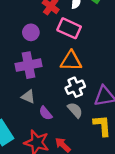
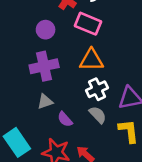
gray triangle: (28, 97) -> (45, 102), turned -40

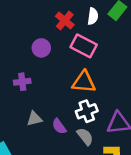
purple cross: (44, 66) -> (22, 82), moved, size x0.6
purple semicircle: (65, 119) -> (59, 126), moved

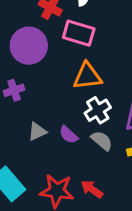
purple circle: (41, 48) -> (29, 46), size x1.6

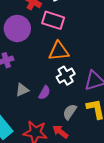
purple semicircle: (69, 135) -> (44, 93), turned -104
gray semicircle: (102, 141) -> (70, 112), moved, turned -98

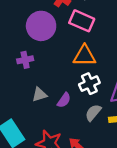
gray semicircle: (70, 112) -> (93, 113), moved

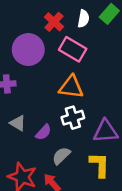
gray triangle: (39, 95) -> (18, 123), turned 42
gray semicircle: (93, 113) -> (61, 156), moved

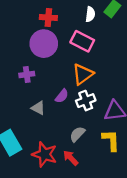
red cross: (54, 22) -> (48, 18), moved, turned -35
orange triangle: (71, 87) -> (83, 74), turned -40
purple semicircle: (43, 132) -> (62, 96), moved

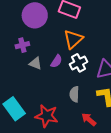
gray triangle: (38, 108) -> (36, 63), moved
gray semicircle: (77, 134) -> (74, 94), turned -35
red arrow: (71, 158) -> (89, 119), moved

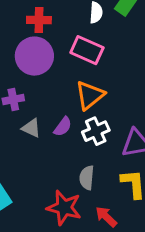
red star: (47, 116) -> (64, 208), moved

